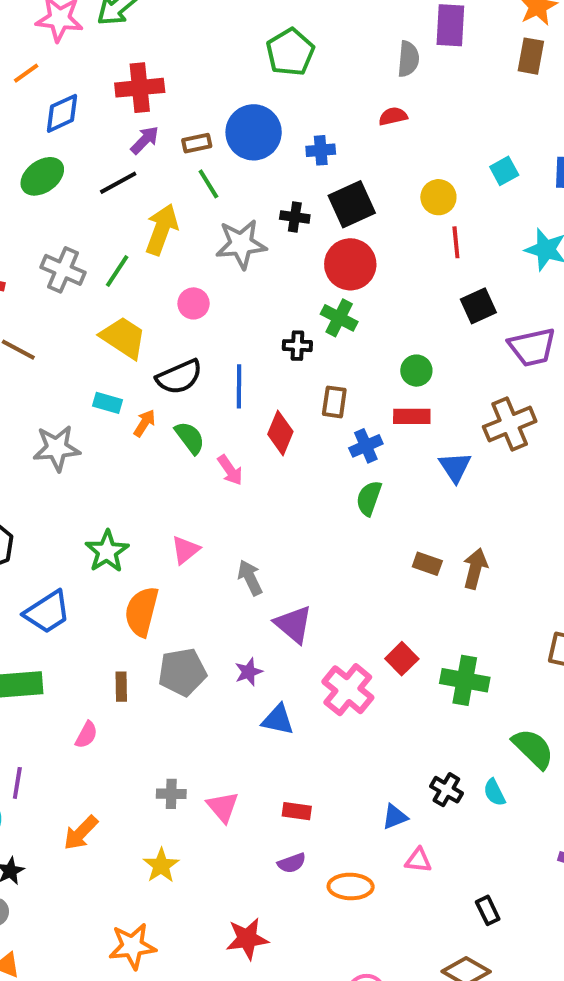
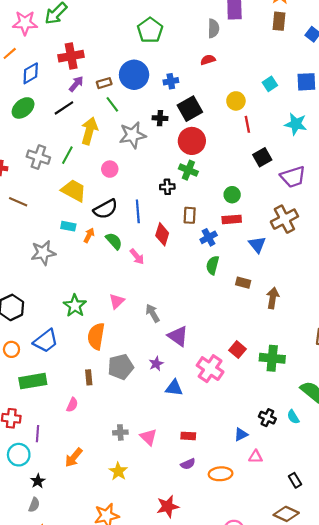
brown rectangle: (427, 564) -> (243, 283), moved

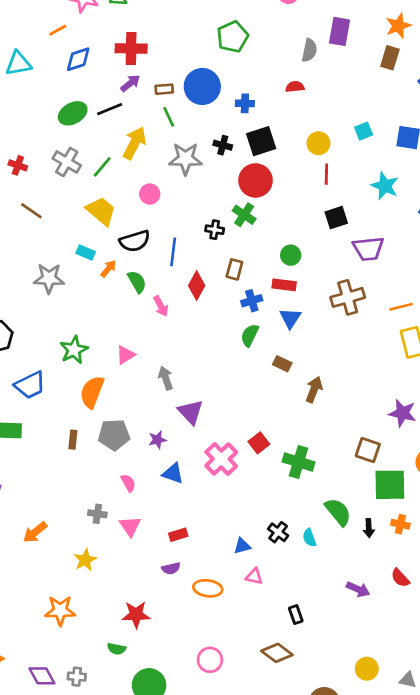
green ellipse: (23, 108) -> (73, 113), moved
blue triangle: (257, 245) -> (290, 318), moved
pink semicircle: (72, 405) -> (128, 483), moved, turned -64
red rectangle: (188, 436) -> (178, 535), turned -32

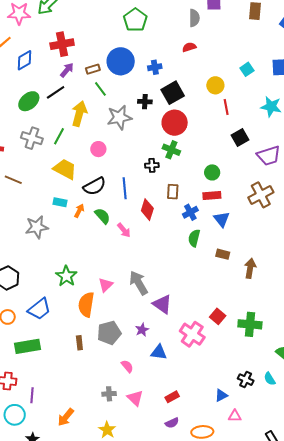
pink triangle: (125, 355) -> (106, 285), moved
gray arrow: (166, 378) -> (139, 283), size x1.4

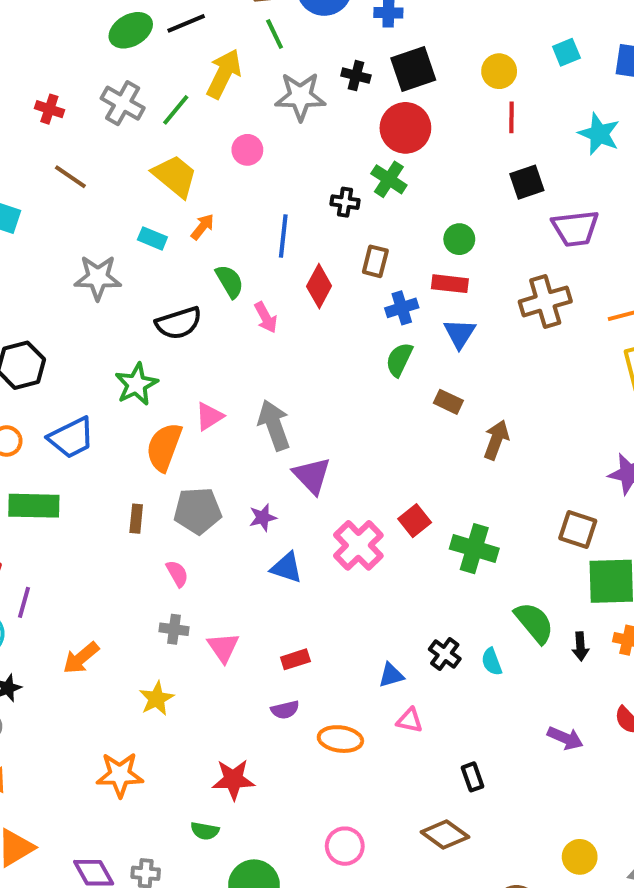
black semicircle: (95, 186) -> (179, 323), moved
orange arrow: (79, 211) -> (203, 227), moved
pink semicircle: (127, 366) -> (177, 574), moved

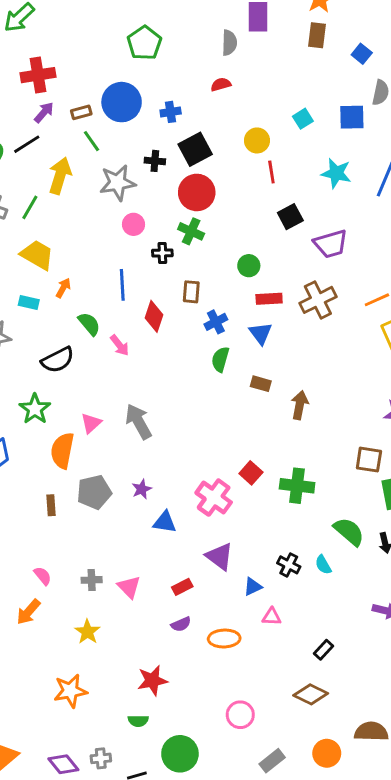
pink circle: (247, 150) -> (134, 224), moved
red rectangle: (450, 284) -> (269, 299), moved
purple triangle: (312, 475) -> (220, 556), moved
pink semicircle: (177, 574) -> (43, 576), moved
black rectangle: (473, 777) -> (324, 650), turned 72

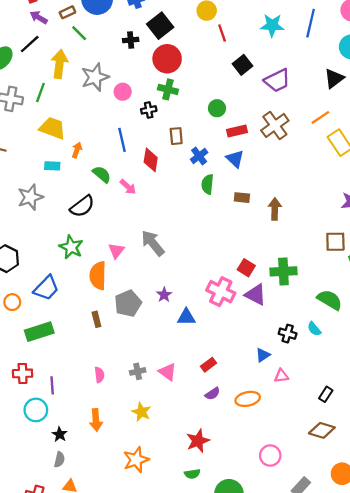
purple arrow: (44, 112) -> (39, 17), turned -90
gray star: (118, 183) -> (95, 77), moved
purple triangle: (220, 556) -> (256, 295), moved
pink semicircle: (43, 576) -> (99, 375), turned 42
orange arrow: (28, 612) -> (96, 420), moved, turned -35

